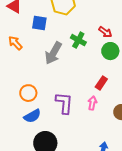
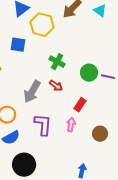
red arrow: (105, 32) -> (56, 86), moved
gray arrow: (53, 53) -> (32, 92), moved

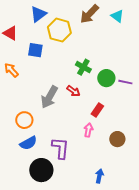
green cross: (57, 62) -> (83, 67), moved
purple L-shape: (43, 125) -> (60, 148), moved

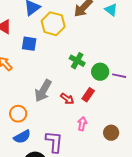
red arrow: (73, 91) -> (67, 99), moved
red rectangle: (97, 110) -> (88, 95), moved

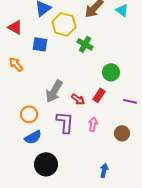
green cross: (77, 61) -> (85, 44), moved
purple line: (119, 76) -> (130, 101), moved
purple L-shape: (54, 142) -> (65, 122), moved

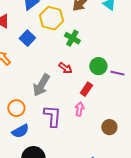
blue square: (40, 44) -> (27, 38), turned 35
red arrow: (78, 99) -> (65, 68), moved
purple line: (130, 101) -> (117, 73), moved
pink arrow: (93, 124) -> (79, 109), moved

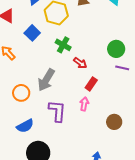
green cross: (72, 38) -> (63, 45), moved
green circle: (98, 66) -> (116, 49), moved
red arrow: (65, 68) -> (80, 63), moved
orange circle: (16, 108) -> (21, 93), moved

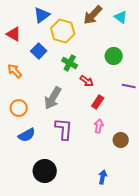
green circle: (116, 49) -> (114, 56), moved
orange circle: (21, 93) -> (19, 108), moved
pink arrow: (84, 104) -> (99, 126), moved
blue semicircle: (25, 126) -> (27, 135), moved

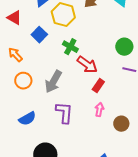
green circle: (114, 56) -> (124, 47), moved
red arrow: (87, 81) -> (87, 65), size x1.5
orange circle: (19, 108) -> (23, 81), moved

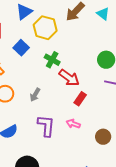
gray arrow: (53, 82) -> (35, 95), size x0.6
pink arrow: (99, 110) -> (73, 124), moved, turned -80

